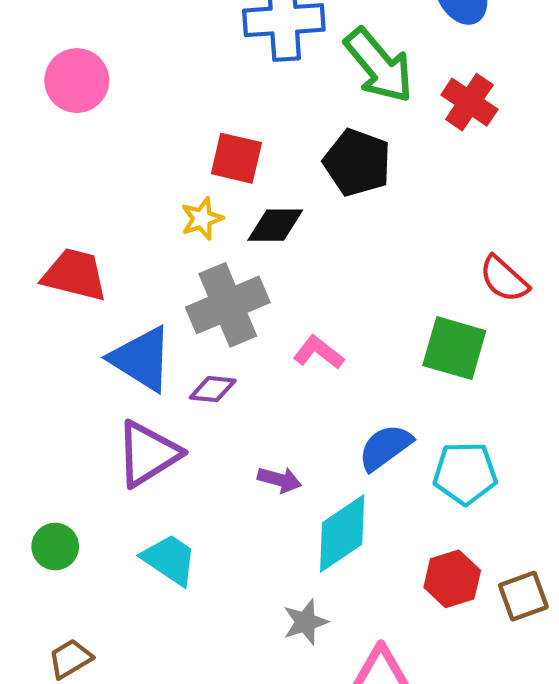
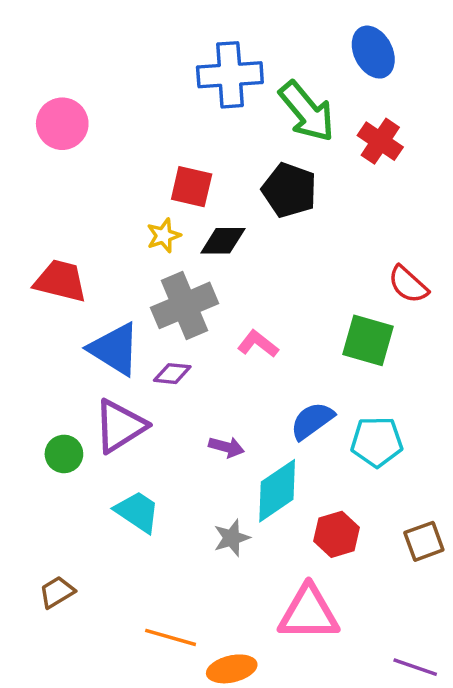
green circle: (55, 547) -> (64, 454), moved
red hexagon: (452, 579) -> (337, 534), moved
gray star: (305, 622) -> (232, 538), moved

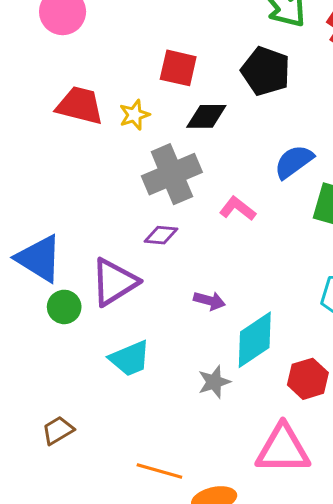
yellow star: (164, 236) -> (134, 115), moved
red trapezoid: (60, 281) -> (80, 105), moved
blue triangle: (115, 349) -> (39, 259), moved
blue semicircle: (312, 421) -> (294, 162), moved
cyan trapezoid: (137, 512) -> (130, 359), turned 123

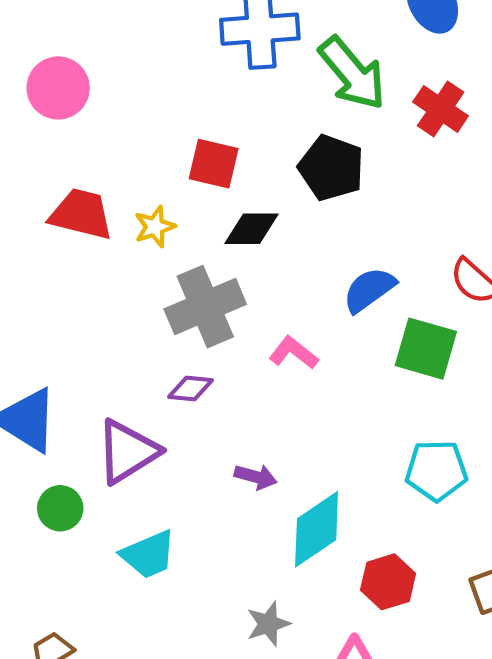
green circle: (64, 307) -> (60, 508), moved
gray star: (214, 382) -> (268, 624), moved

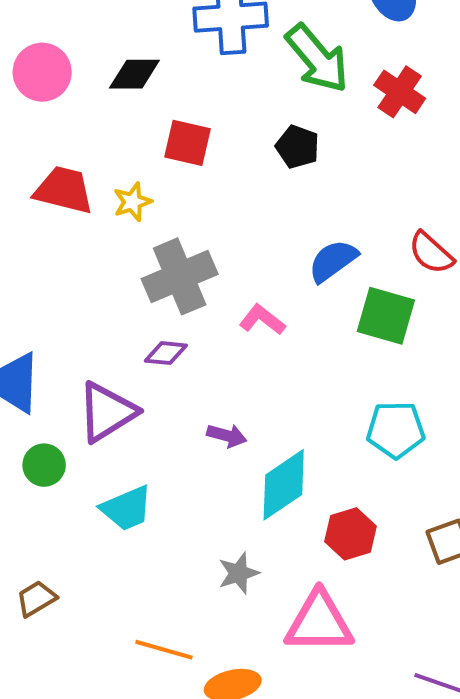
black pentagon: (331, 168) -> (298, 147), size x0.7
black diamond: (251, 229) -> (134, 74), moved

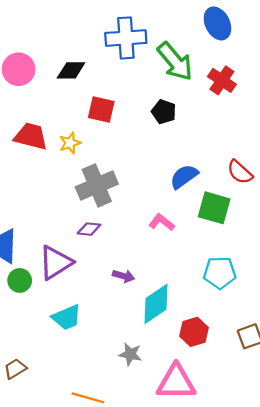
pink L-shape: (262, 320) -> (162, 222), moved
green circle: (44, 465) -> (20, 280), moved
gray star: (239, 573) -> (130, 354), turned 30

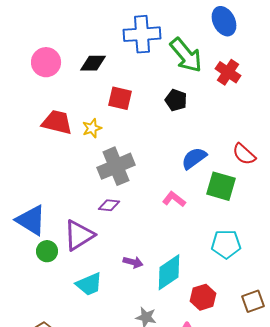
purple arrow: (124, 276) -> (133, 262), moved

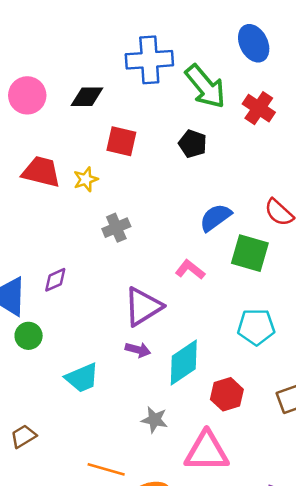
gray cross: (116, 166) -> (116, 228), size x0.6
purple diamond: (109, 205) -> (55, 280), moved, turned -30
purple triangle: (79, 235) -> (143, 307), moved

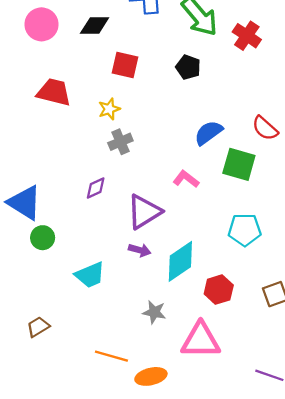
yellow star: (86, 179) -> (109, 109), moved
purple diamond: (55, 280) -> (96, 188), moved

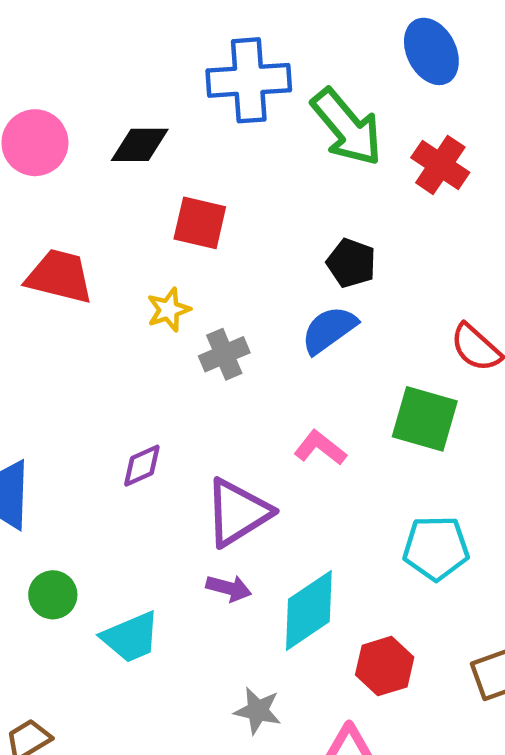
black pentagon: (188, 67) -> (351, 263), moved
blue semicircle: (208, 133) -> (329, 330), moved
gray cross: (120, 142) -> (224, 354), moved
green circle: (43, 238) -> (53, 595), moved

